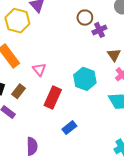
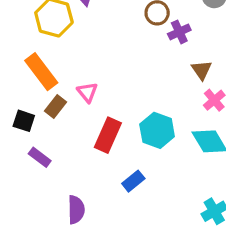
cyan hexagon: (85, 79) -> (157, 130), moved
brown rectangle: (18, 91) -> (56, 107), moved

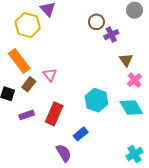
red rectangle: (108, 135) -> (54, 114), moved
purple rectangle: (40, 157) -> (27, 115), moved, turned -56
purple semicircle: (76, 210) -> (64, 153), moved, turned -30

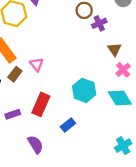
purple rectangle: (27, 115) -> (13, 114), moved
purple semicircle: (64, 153) -> (35, 144), moved

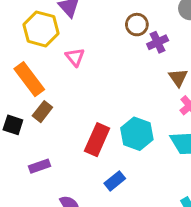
pink triangle: (37, 64) -> (75, 57), moved
red rectangle: (41, 104) -> (97, 140), moved

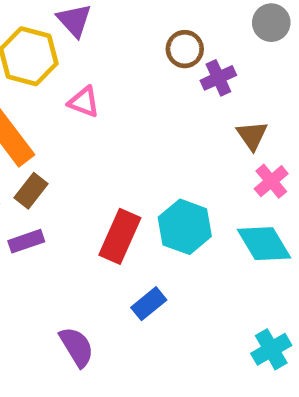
pink triangle: (75, 57) -> (84, 102), turned -30
purple rectangle: (40, 166) -> (26, 241), moved

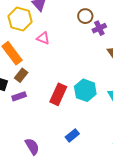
blue rectangle: (149, 304) -> (72, 135), moved
purple semicircle: (77, 347) -> (32, 146), moved

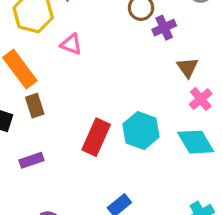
brown rectangle: (21, 75) -> (35, 106), turned -56
purple rectangle: (19, 96) -> (31, 160), moved

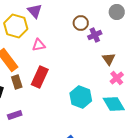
pink triangle: (71, 44) -> (39, 45), turned -32
red rectangle: (96, 137) -> (40, 77), moved

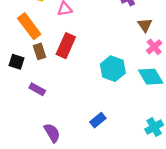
purple rectangle: (15, 115) -> (37, 89), turned 48

